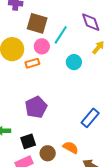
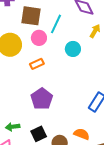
orange rectangle: (32, 63) -> (37, 64), moved

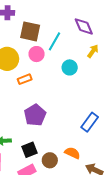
orange rectangle: (37, 64) -> (25, 79), moved

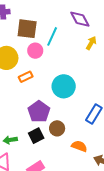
cyan circle: (70, 67) -> (64, 86), moved, size x1.5
black square: (29, 150) -> (36, 136), moved
brown circle: (50, 160) -> (57, 128), moved

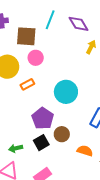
cyan line: (52, 36) -> (50, 20), moved

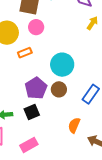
brown circle: (62, 134) -> (59, 89), moved
orange semicircle: (85, 151) -> (74, 125), turned -91

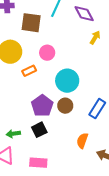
pink circle: (36, 27) -> (47, 53), moved
pink rectangle: (29, 145) -> (38, 163), turned 36

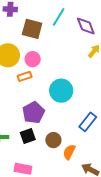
pink circle: (47, 53) -> (33, 59), moved
brown circle: (65, 106) -> (53, 140), moved

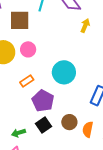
orange rectangle: (25, 76) -> (27, 81), moved

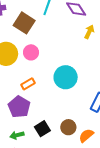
brown square: (20, 20) -> (24, 23), turned 30
purple pentagon: (43, 101) -> (19, 107), moved
orange semicircle: (88, 129) -> (86, 136), turned 35

